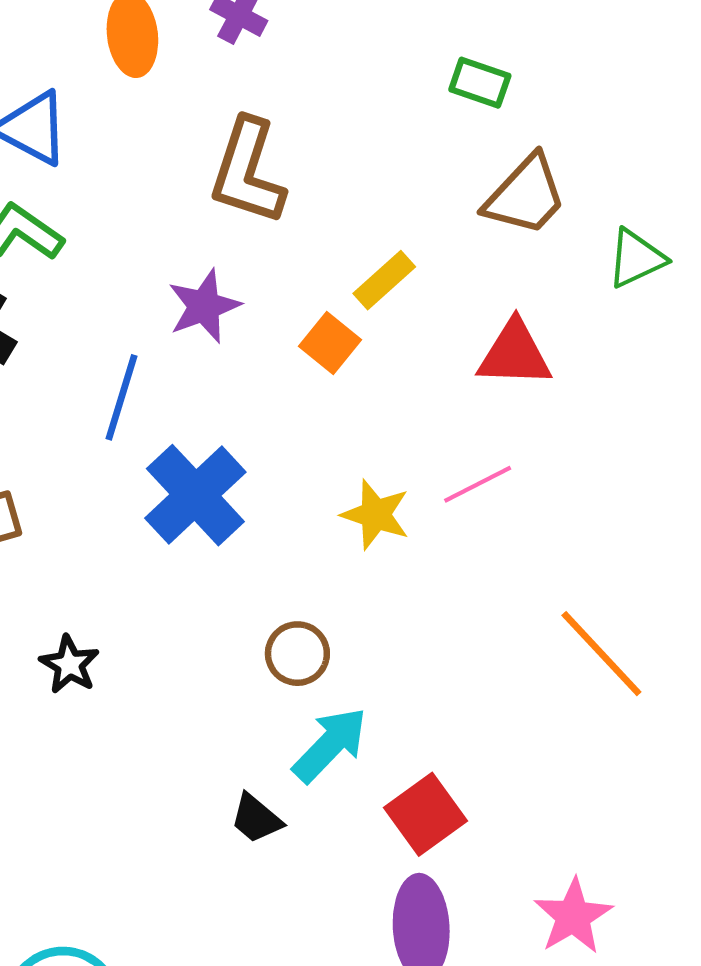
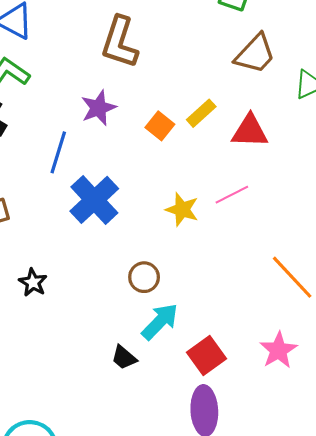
yellow rectangle: (384, 280) -> (201, 113), moved
pink star: (573, 916) -> (278, 350), moved

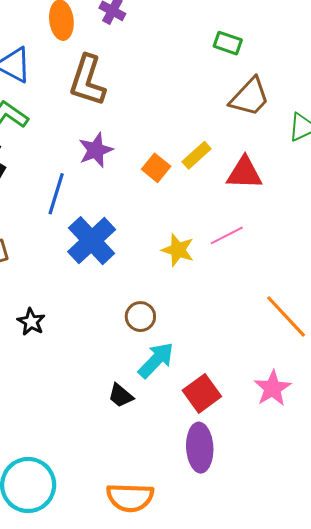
brown L-shape: (120, 42) -> (87, 80), moved

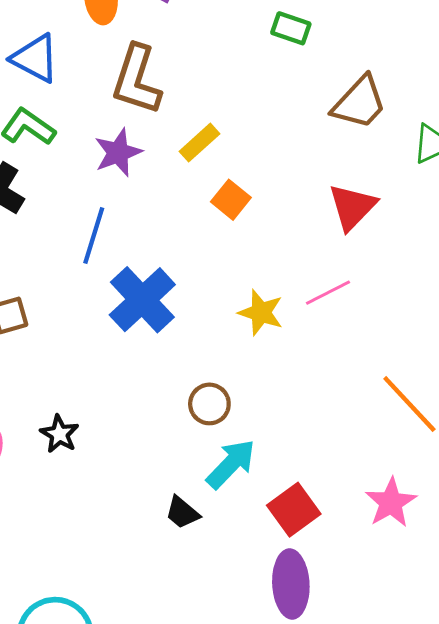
green rectangle: (228, 43) -> (291, 28), moved
purple star: (96, 150) -> (118, 153), moved
yellow rectangle: (197, 155) -> (199, 143), moved
red triangle: (244, 173) -> (352, 207), turned -48
black star: (31, 322) -> (59, 434), moved

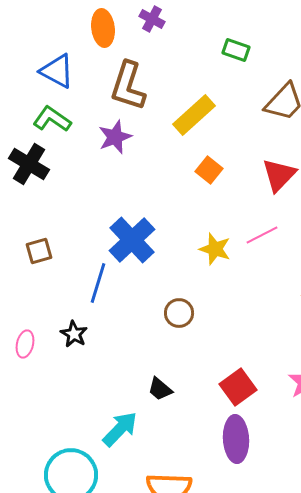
yellow rectangle: (199, 143) -> (194, 115), moved, size x1.5
orange square: (231, 200) -> (209, 170), moved
blue line: (94, 235) -> (98, 283), moved
cyan arrow: (231, 464) -> (120, 429), moved

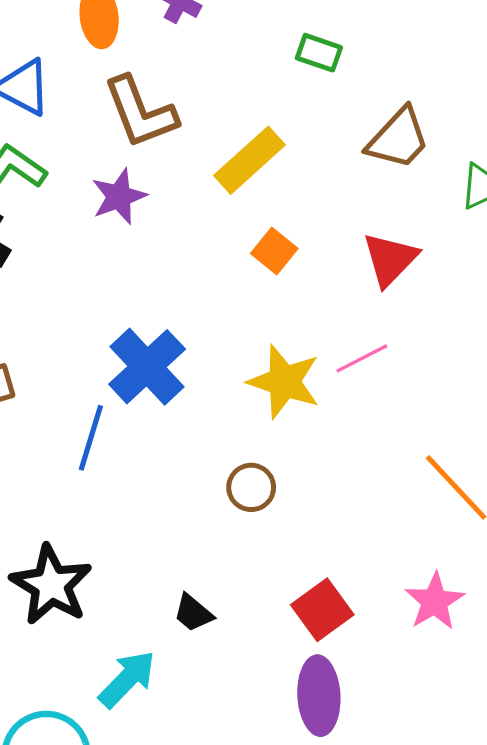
brown L-shape: (128, 86) -> (140, 112), turned -39
yellow star: (215, 249) -> (284, 382), size x1.4
brown circle: (179, 313) -> (251, 487), moved
black star: (74, 334) -> (51, 585), moved, size x1.8

